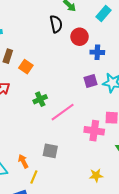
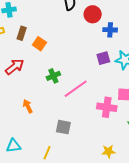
orange arrow: (23, 161) -> (28, 106), moved

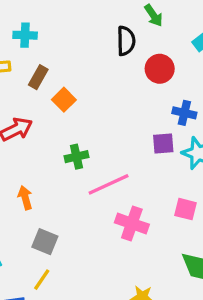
blue cross: (110, 30) -> (184, 113), moved
pink cross: (107, 107) -> (132, 223), moved
gray square: (63, 127) -> (45, 242), moved

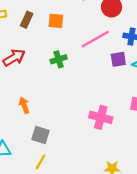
orange square: (64, 100) -> (56, 21), moved, turned -35
green cross: (77, 157) -> (59, 59), moved
pink line: (109, 184) -> (95, 39), moved

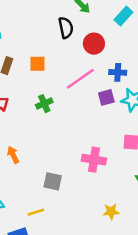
gray square: (41, 135) -> (53, 181), moved
yellow line: (40, 162) -> (36, 212), turned 49

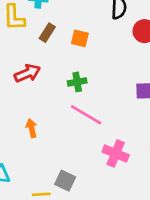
pink line: (80, 79) -> (86, 115), moved, turned 52
gray square: (53, 181) -> (65, 181), moved

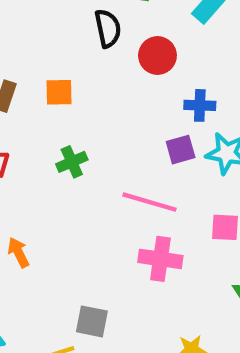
pink line: (86, 115) -> (150, 202), moved

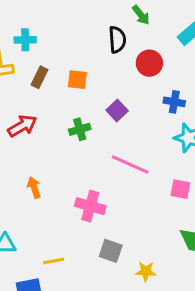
purple square: (181, 150) -> (117, 110), moved, turned -35
pink cross: (160, 259) -> (90, 206), moved
gray square: (92, 321) -> (111, 251), moved

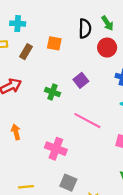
green arrow: (141, 15) -> (107, 23), moved
orange square: (77, 80) -> (54, 43), moved
green cross: (80, 129) -> (52, 92), turned 32

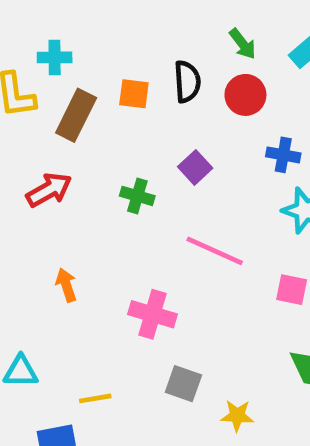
black semicircle: (85, 29) -> (187, 82), moved
brown rectangle: (26, 52) -> (76, 115), size x1.5

